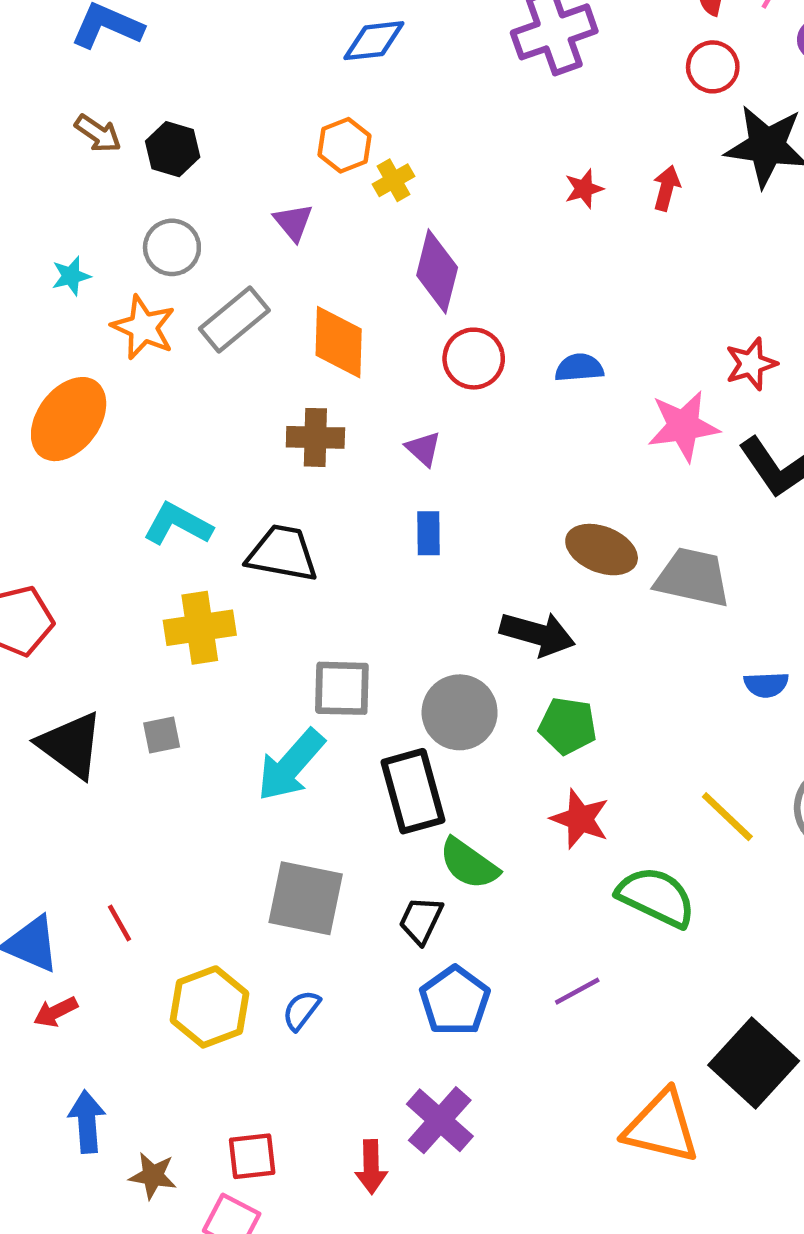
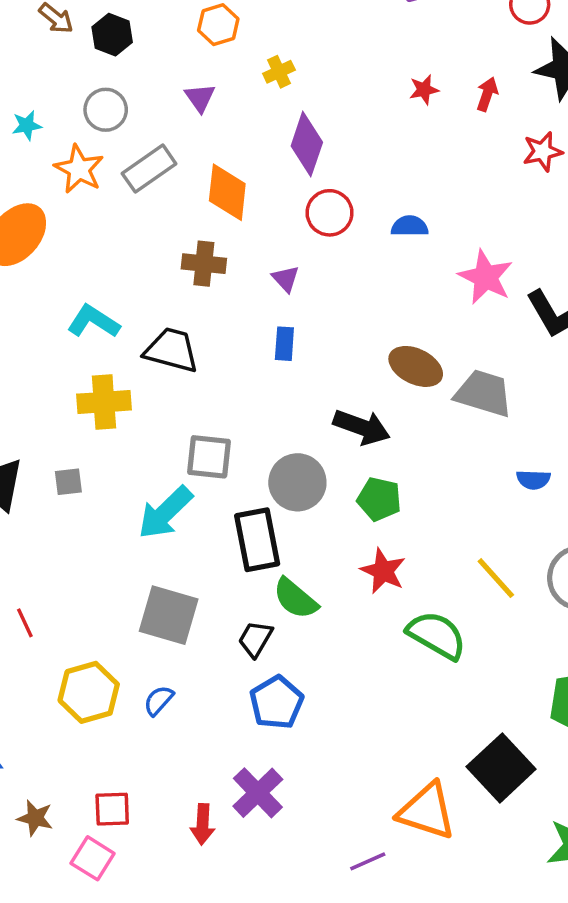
orange hexagon: (344, 145) -> (218, 25), moved
red star: (751, 364) -> (543, 152), moved
pink star: (683, 426) -> (486, 277), turned 30
purple line: (577, 991) -> (368, 861), moved

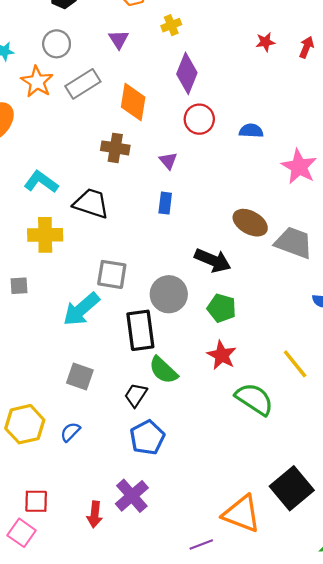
gray square: (169, 615) -> (80, 376), size x0.7

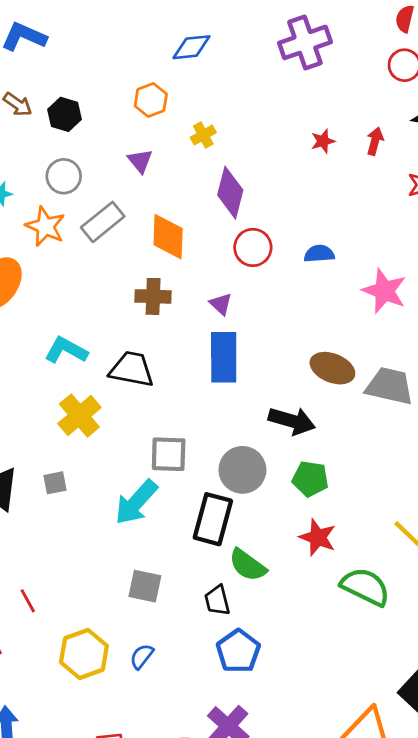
blue rectangle: (165, 203) -> (224, 357), size x1.8
yellow cross: (45, 235) -> (79, 416), turned -32
black rectangle: (140, 330) -> (213, 519), turned 30
black trapezoid: (136, 395) -> (217, 600), turned -40

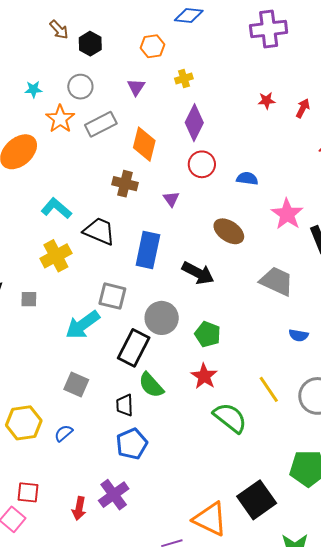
blue rectangle: (224, 357) -> (148, 250), moved
brown ellipse: (332, 368) -> (229, 231), moved
black arrow: (292, 421) -> (198, 273), moved

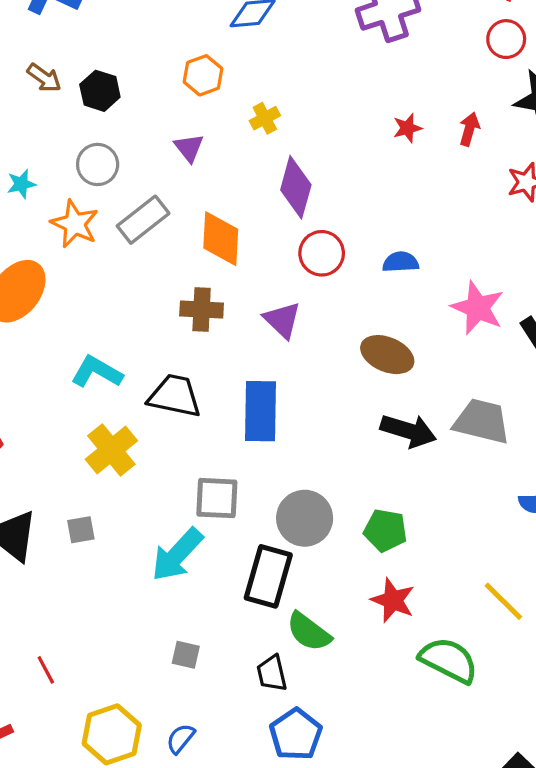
purple triangle: (171, 199) -> (282, 320), size x1.4
black arrow: (198, 273) -> (408, 431), moved
gray square: (76, 385) -> (186, 655), size x0.7

